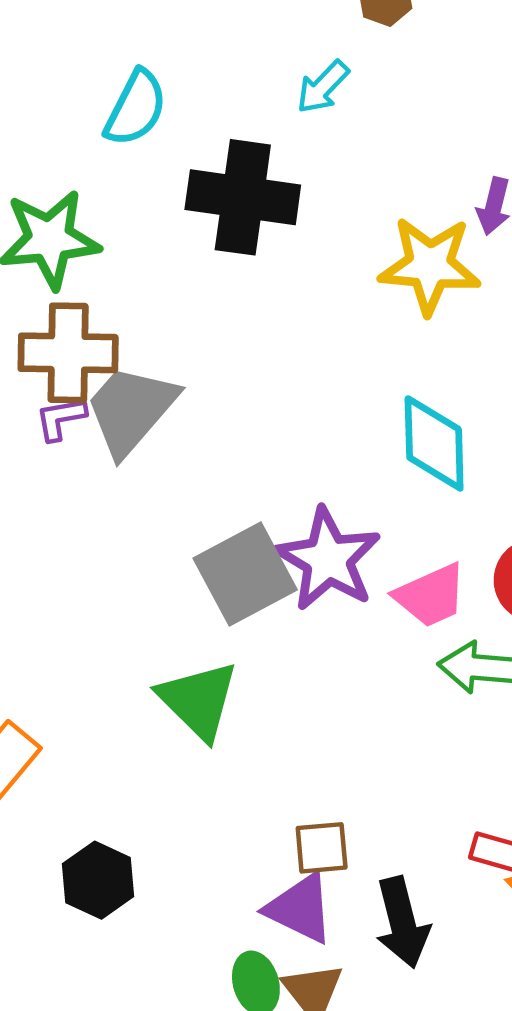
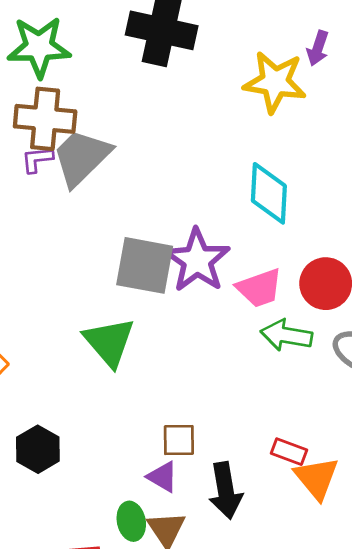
gray square: (245, 574) -> (145, 265), turned 34
purple triangle: (300, 908) -> (163, 477), size x0.7

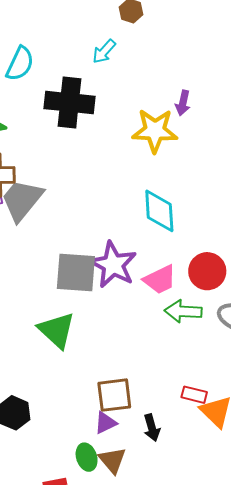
brown square: (179, 440) -> (114, 395), size x1.4
purple triangle: (163, 477) -> (105, 423), turned -50
black arrow: (226, 491) -> (152, 428), size x0.7

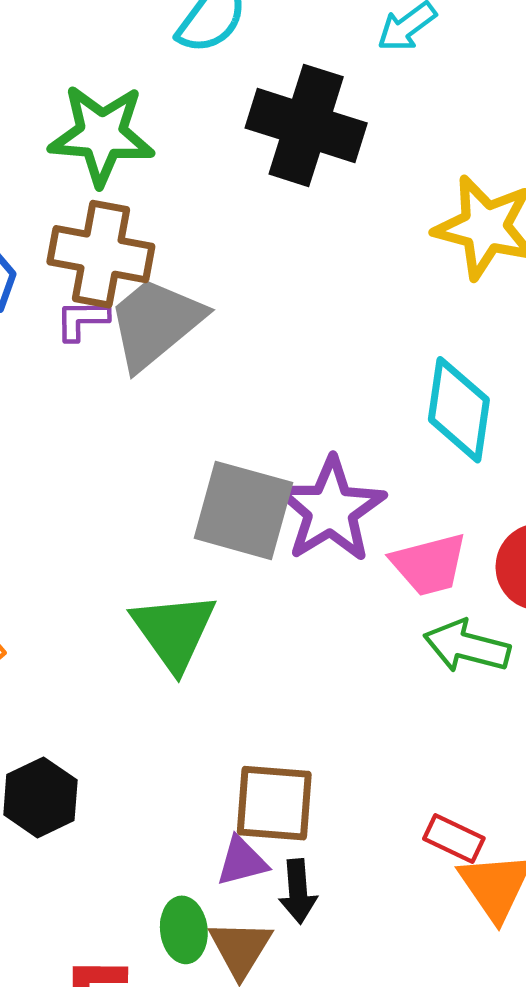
black arrow: (152, 428) -> (298, 891), moved

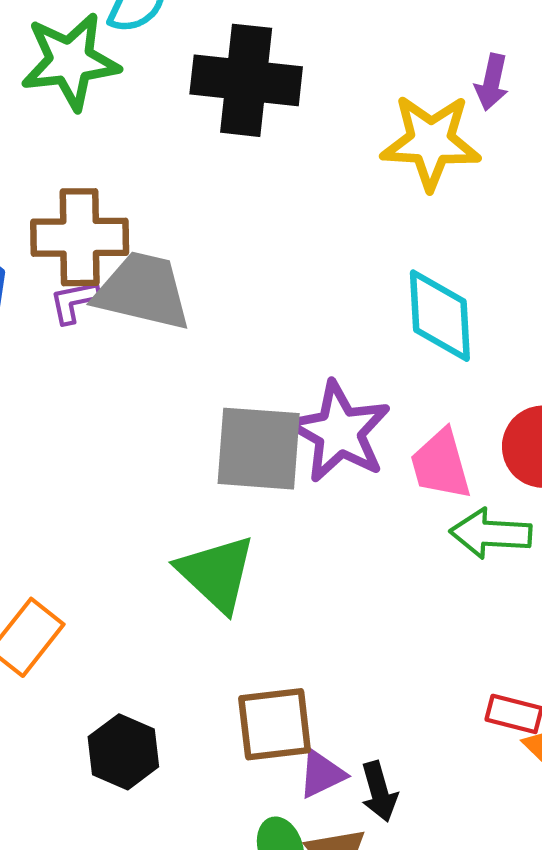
green star: (102, 135) -> (70, 61), moved
gray trapezoid: (155, 323) -> (143, 291), turned 64
pink trapezoid: (429, 564) -> (441, 464), turned 100
brown square: (274, 803) -> (275, 724), moved

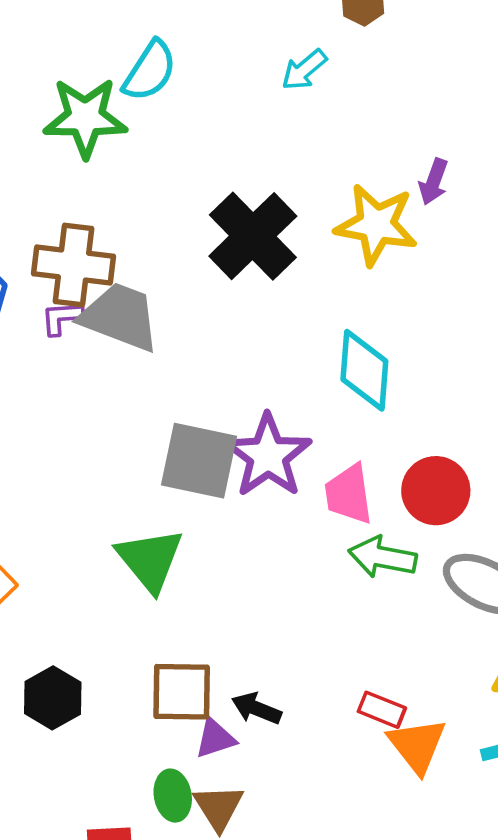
black cross: (246, 80) -> (253, 236), moved, turned 32
black arrow: (379, 792) -> (256, 709), moved, turned 120

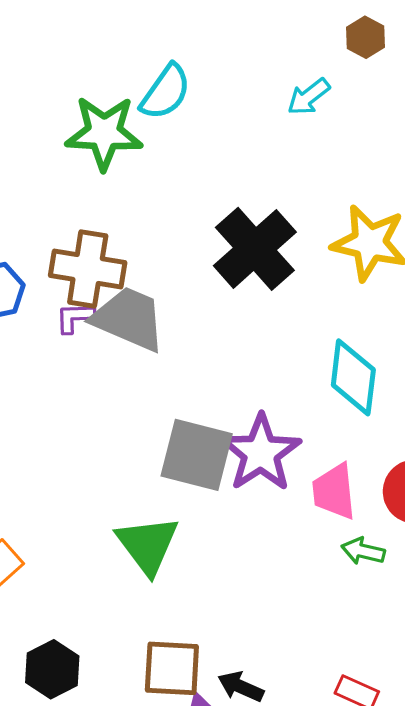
green arrow: (383, 557) -> (363, 551), size x0.7

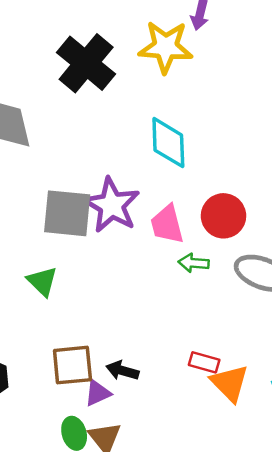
green triangle: (148, 545) -> (42, 281), size x0.7

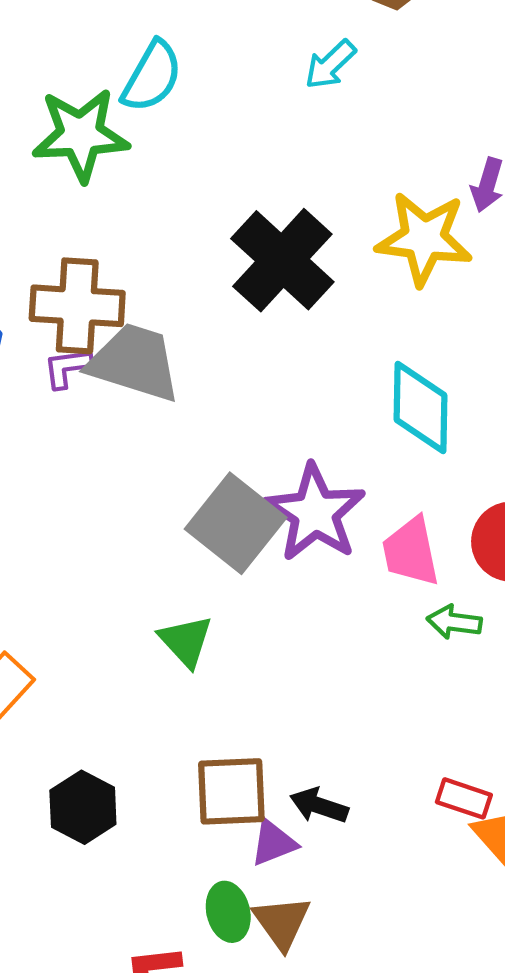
gray square: (67, 213) -> (236, 523), turned 30

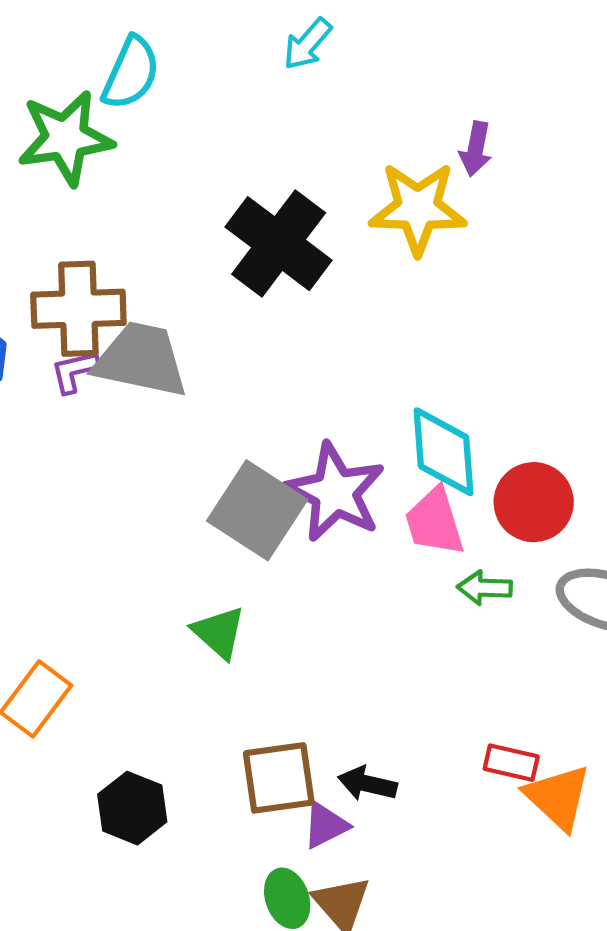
cyan diamond: (420, 407) -> (444, 452), moved

